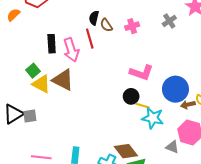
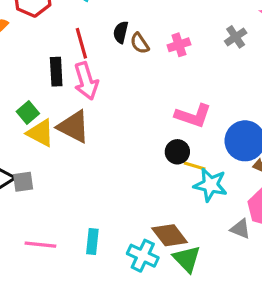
red line: (90, 39) -> (81, 43), moved

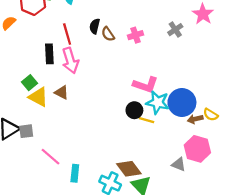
brown triangle: (74, 127) -> (62, 93), size x0.6
cyan star: (210, 185) -> (158, 102), moved
pink line: (40, 245) -> (50, 157), moved, turned 35

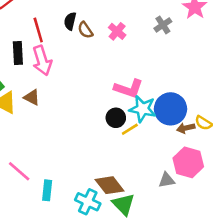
pink cross: (136, 35) -> (117, 31), turned -32
yellow line: (147, 120) -> (130, 129), turned -48
gray triangle: (179, 164) -> (167, 180), turned -32

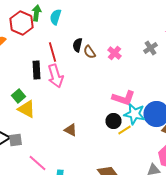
brown triangle: (32, 97) -> (70, 130), moved

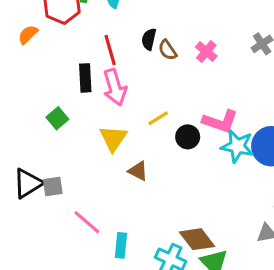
yellow triangle: (26, 109) -> (113, 138), moved, turned 36
black circle: (114, 121) -> (188, 137), moved
yellow line: (124, 130) -> (158, 118), moved

